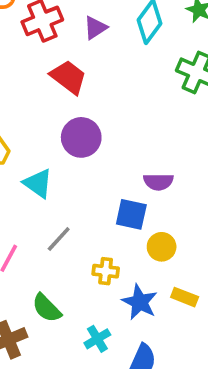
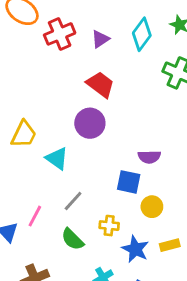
red trapezoid: (68, 77) -> (100, 84), moved
yellow rectangle: (185, 297) -> (170, 245), turned -36
green semicircle: (47, 308) -> (72, 239), moved

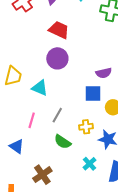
pink line: (35, 216) -> (32, 120), moved

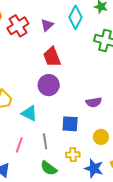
red trapezoid: (59, 30) -> (52, 57), turned -140
blue square: (93, 94) -> (70, 124), moved
gray line: (57, 115) -> (45, 141), turned -42

